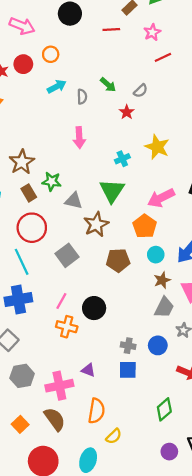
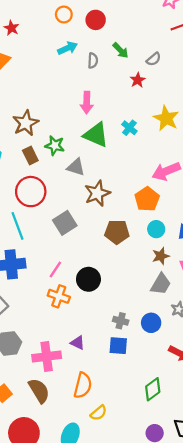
red circle: (23, 64) -> (96, 20), moved
cyan cross: (122, 159) -> (129, 128), turned -32
green triangle: (112, 191) -> (96, 135), moved, turned -44

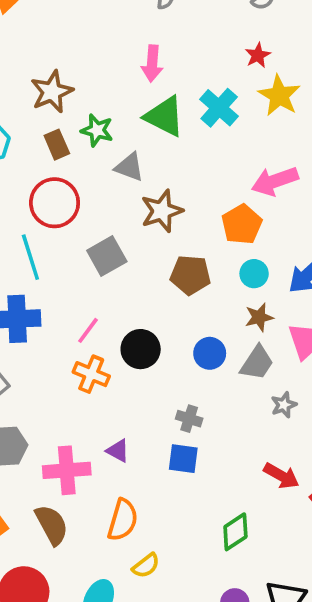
red star: (138, 80) -> (258, 55), moved
cyan cross: (129, 128) -> (219, 108), size x1.5
blue circle: (151, 323) -> (210, 353), moved

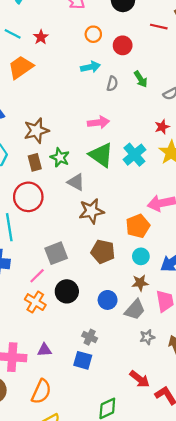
pink arrow: (152, 64) -> (98, 122), turned -110
gray square: (107, 256) -> (56, 253), moved
purple triangle: (118, 451) -> (44, 350), turned -40

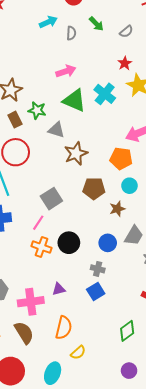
orange pentagon: (138, 226) -> (121, 158), turned -30
brown star: (140, 283) -> (117, 209), moved
black circle: (67, 291) -> (69, 243), moved
blue circle: (108, 300) -> (108, 243), moved
blue square: (83, 360) -> (96, 291), turned -36

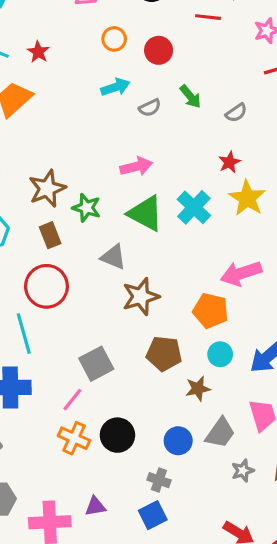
gray semicircle: (71, 33) -> (150, 108), turned 56
green star: (37, 110) -> (86, 208), moved

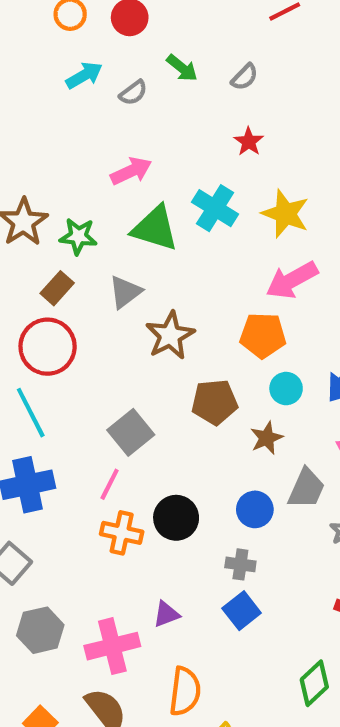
yellow star: (247, 198) -> (285, 214), moved
brown rectangle: (50, 235) -> (57, 288), moved, turned 75
gray triangle: (113, 257) -> (125, 292), turned -48

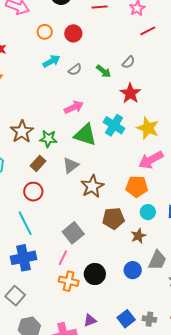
green arrow: (182, 68) -> (104, 71), moved
red star: (249, 142) -> (130, 93), size x1.5
red circle: (48, 347) -> (33, 192), size x0.7
gray cross: (240, 564) -> (149, 319), moved

